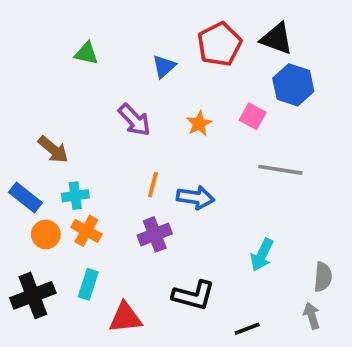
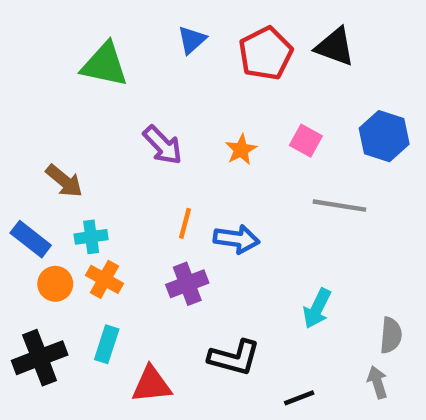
green triangle: (86, 53) -> (104, 65), size x1.6
blue triangle: (164, 66) -> (192, 40), moved
blue hexagon: (293, 85) -> (384, 136), moved

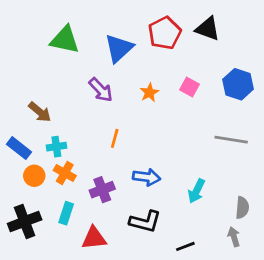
blue triangle: (192, 40) -> (119, 48), moved, size x1.6
gray line: (339, 206) -> (231, 140), moved
blue arrow: (236, 239) -> (147, 177), moved
purple cross: (187, 284) -> (102, 190), moved

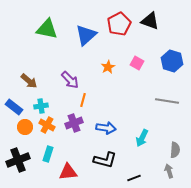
purple arrow: (101, 90) -> (70, 80), moved
purple cross: (102, 190) -> (74, 123), moved

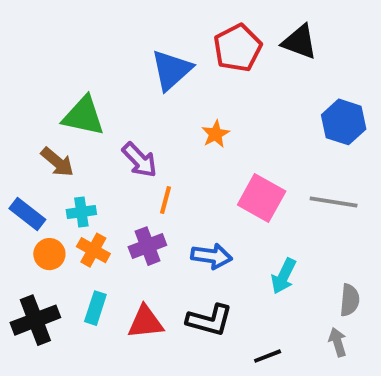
green triangle: (47, 29) -> (83, 116), moved
pink square: (137, 63) -> (262, 198), moved, size x1.6
red triangle: (68, 172) -> (145, 322), moved

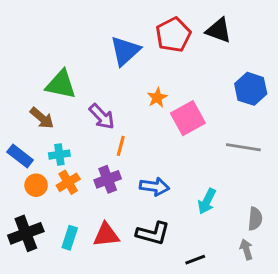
pink square: (262, 198) -> (188, 118), moved, turned 32
orange cross: (93, 250) -> (68, 182), turned 30
cyan rectangle: (95, 308) -> (70, 238), moved

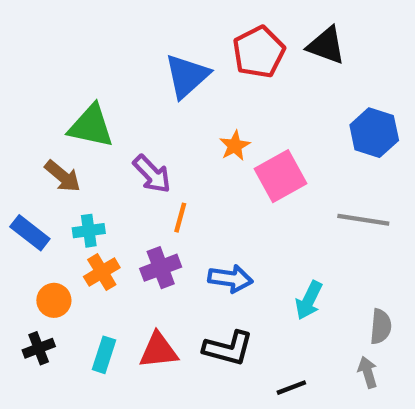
orange circle: (36, 185) -> (54, 300), moved
black cross: (26, 233) -> (39, 348), size x0.6

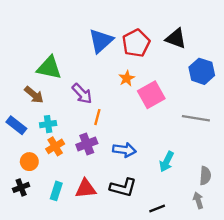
black triangle: (326, 45) -> (176, 38), moved
red pentagon: (259, 52) -> (136, 43), moved

